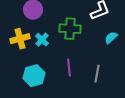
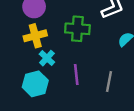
yellow cross: (20, 39) -> (35, 36), moved
cyan cross: (42, 40) -> (47, 58), moved

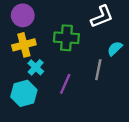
purple line: (76, 74) -> (65, 84), turned 30
gray line: (109, 81) -> (98, 70), moved

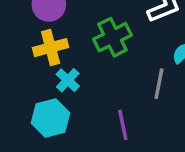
green cross: (66, 38) -> (112, 37), turned -30
purple line: (65, 84) -> (123, 125), moved, turned -36

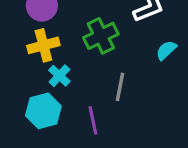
gray line: (159, 84) -> (120, 87), moved
purple line: (123, 125) -> (93, 120), moved

